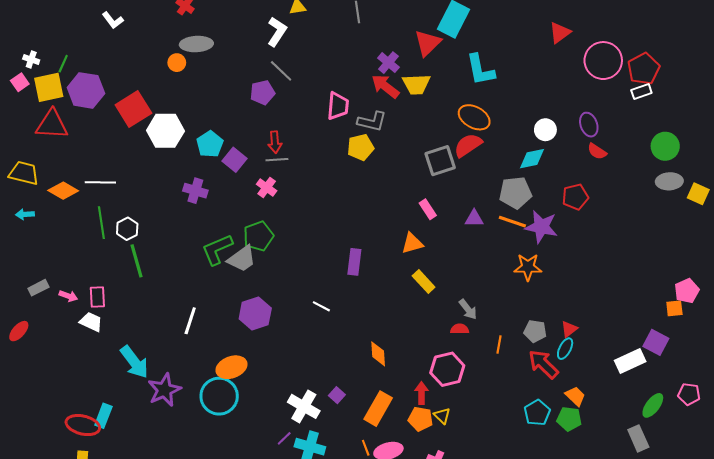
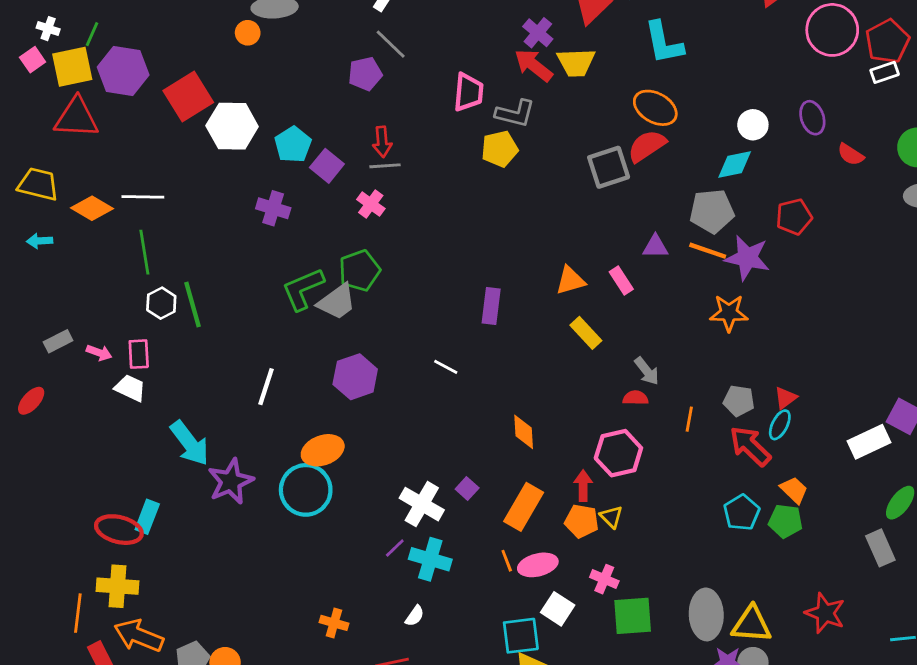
red semicircle: (597, 151) -> (851, 154), moved
pink rectangle: (428, 209) -> (621, 280), moved
white hexagon: (127, 229) -> (161, 303), moved

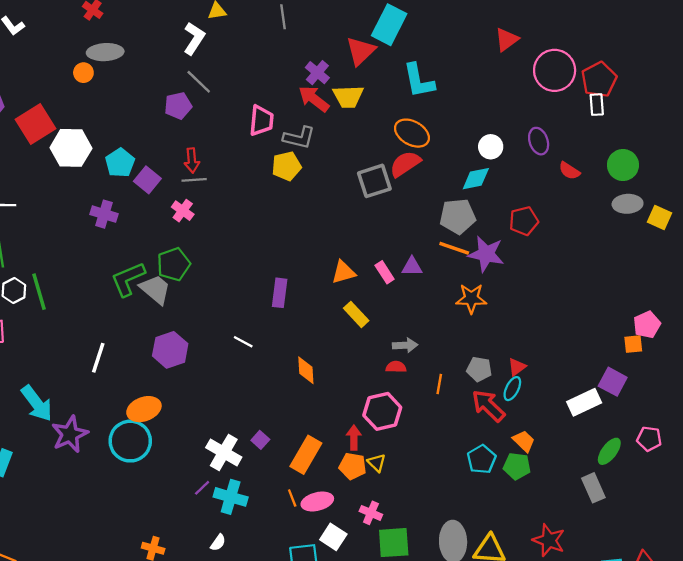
white rectangle: (885, 72) -> (597, 105), turned -75
purple triangle: (655, 246) -> (412, 267), moved
gray trapezoid: (337, 302) -> (155, 289), turned -104
gray arrow: (647, 371) -> (405, 345), turned -55
orange diamond: (524, 432) -> (306, 370), moved

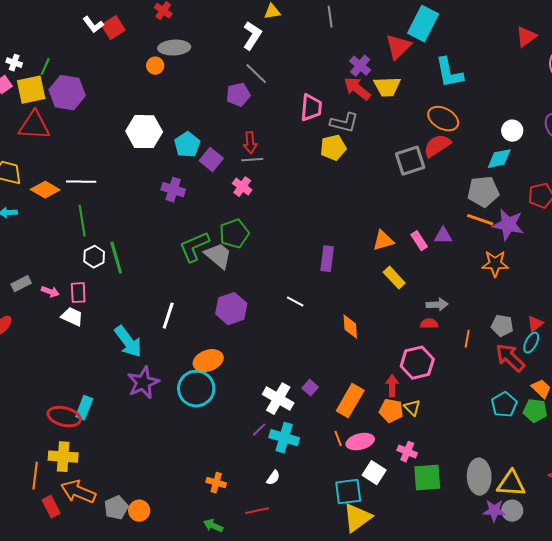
red square: (36, 124) -> (113, 28), moved, size x0.7
cyan arrow: (37, 403) -> (128, 342), moved

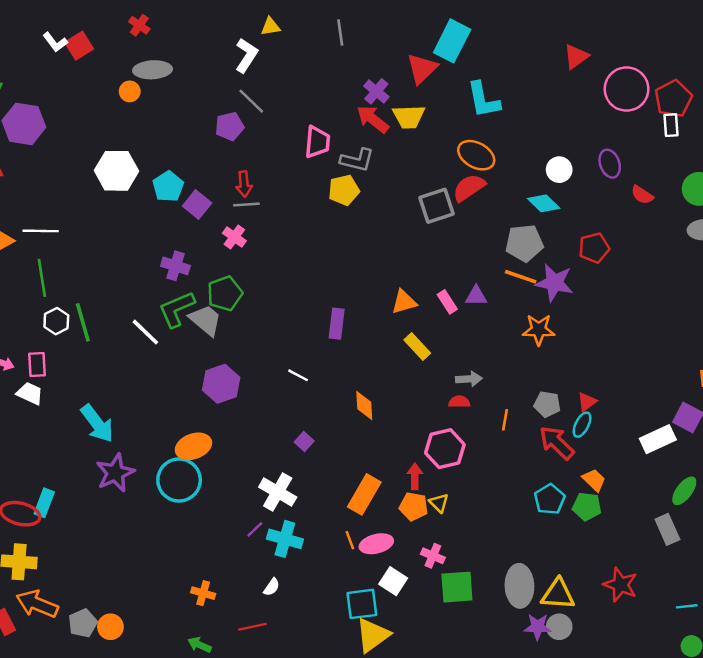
cyan diamond: (499, 159) -> (544, 203), turned 56
purple cross: (173, 190) -> (175, 266), moved
white line: (168, 316) -> (145, 332), moved, turned -64
purple square: (310, 388) -> (304, 442), moved

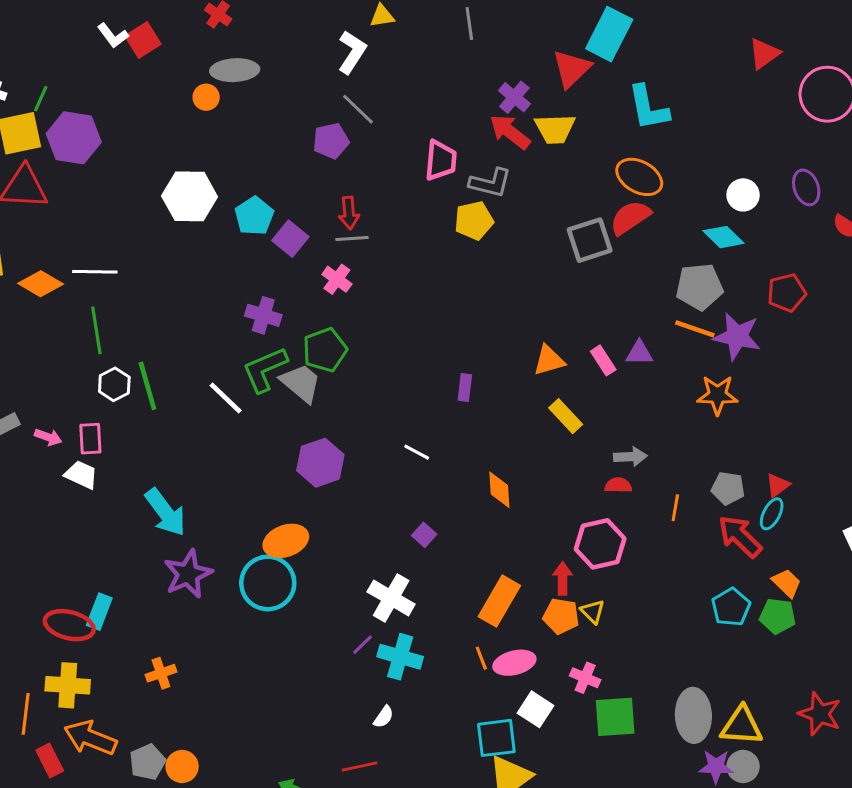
purple rectangle: (337, 324) -> (465, 387), size x0.7
orange cross: (203, 593) -> (161, 673), moved, turned -35

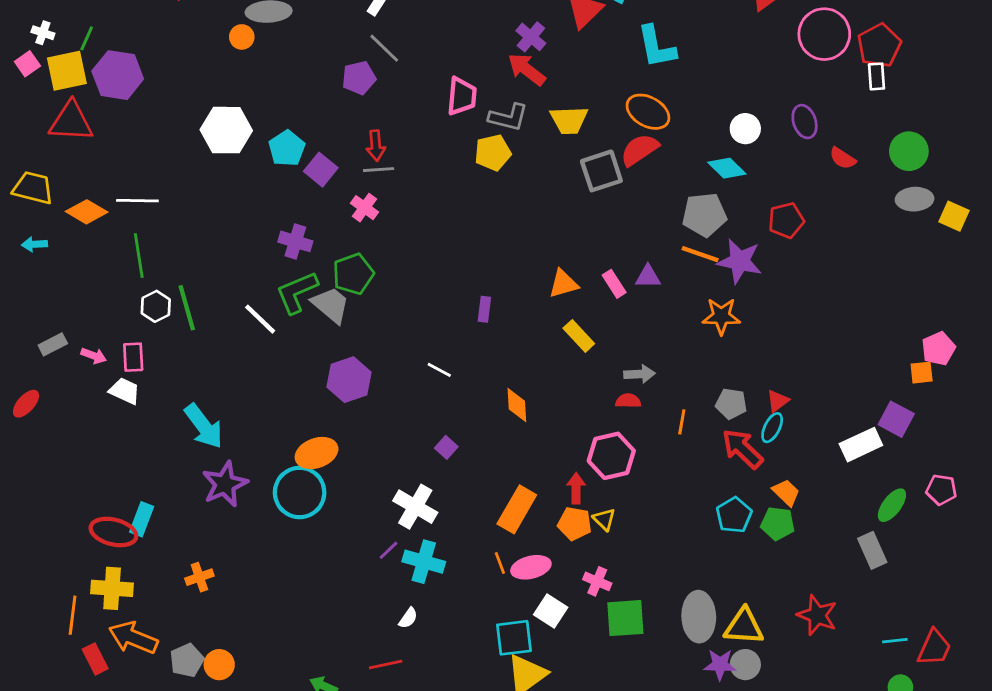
yellow trapezoid: (555, 129) -> (569, 120), moved

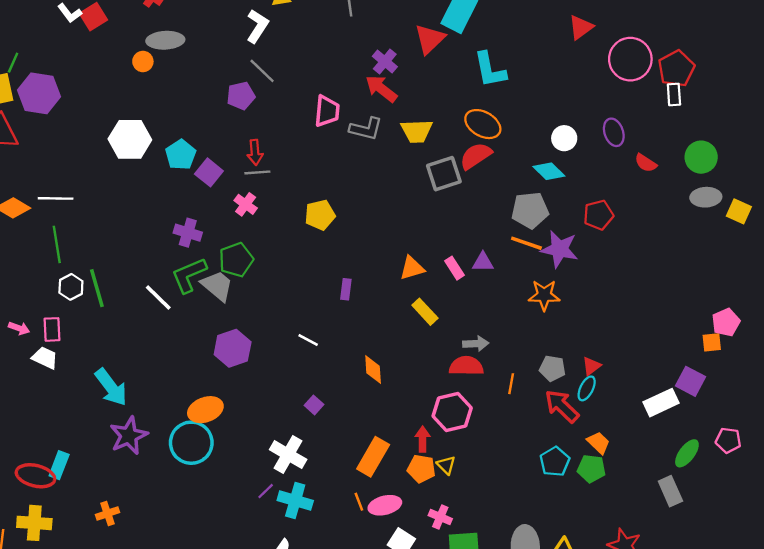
yellow pentagon: (493, 153) -> (320, 215), moved
red semicircle: (628, 401) -> (466, 366), size x1.6

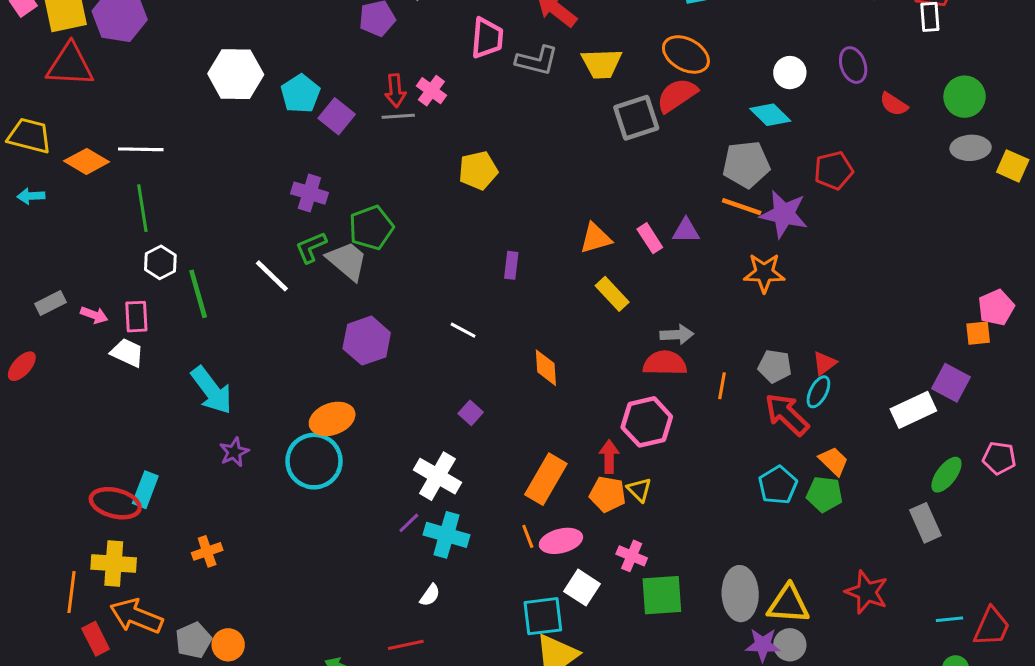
pink cross: (246, 204) -> (431, 91), moved
green L-shape: (189, 275) -> (311, 247), size x0.7
green line: (97, 288) -> (198, 294), moved
purple star: (129, 436) -> (234, 452), size x0.6

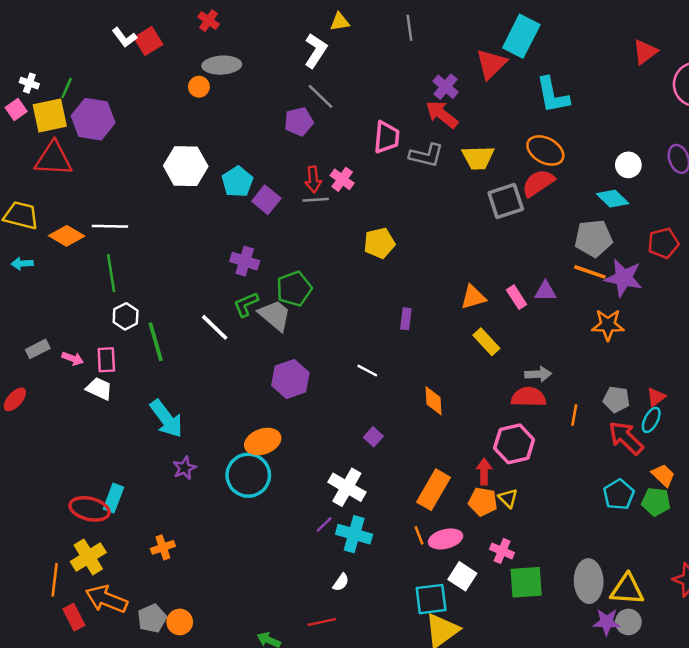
yellow cross: (114, 563) -> (88, 557), turned -36

